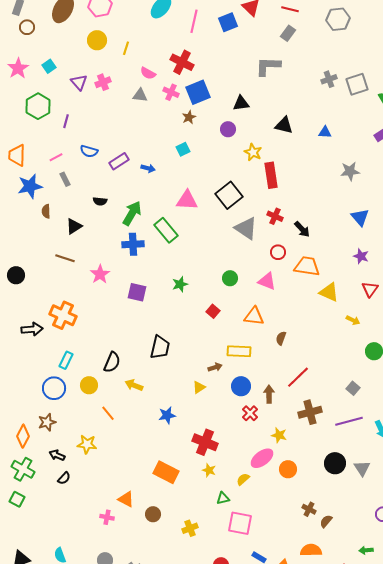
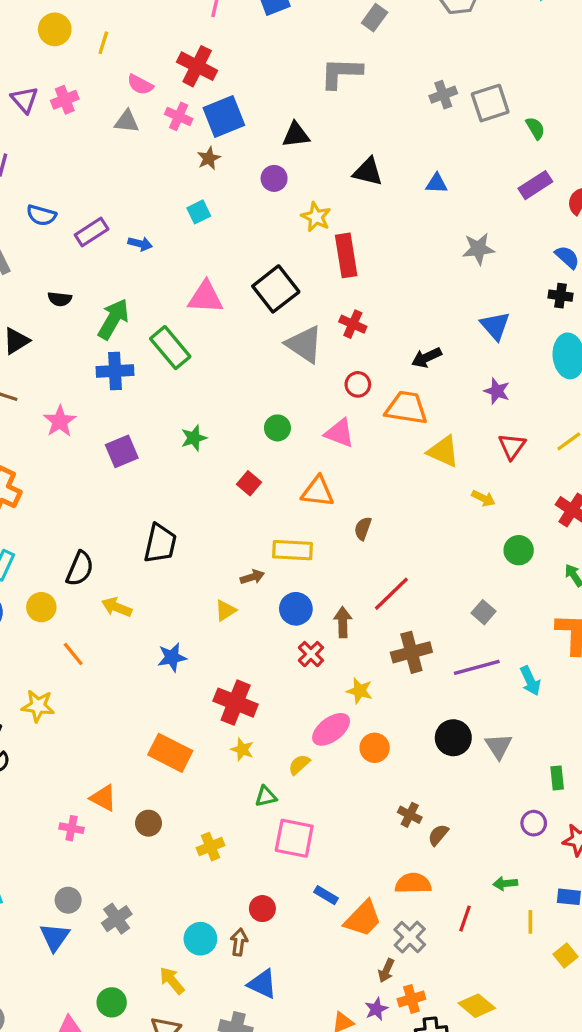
black arrow: (302, 229) -> (426, 358), moved, turned 108
purple square: (137, 292) -> (122, 451), turned -36

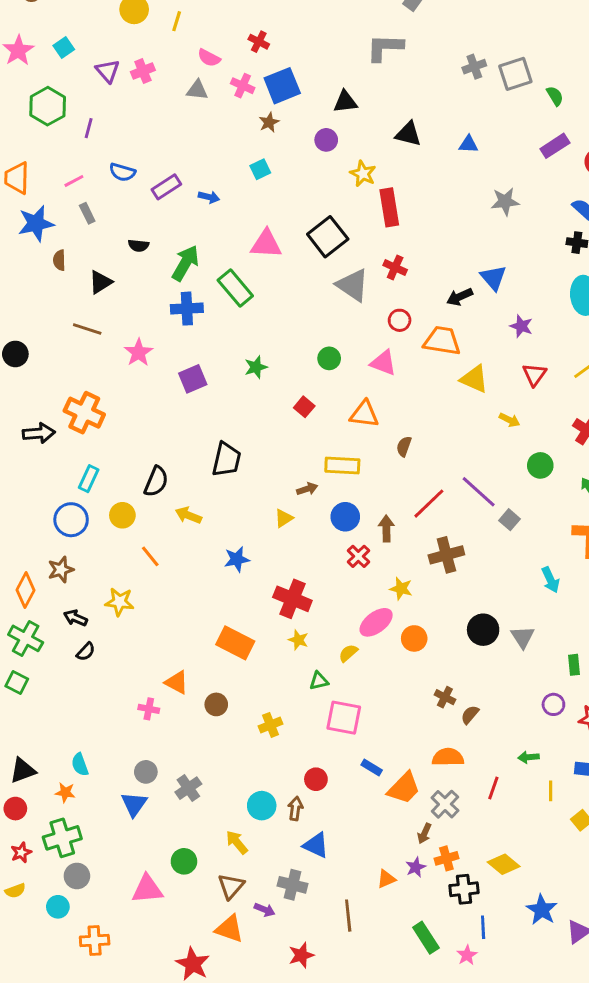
red cross: (197, 66) -> (259, 42), size x0.6
blue triangle: (495, 326) -> (493, 278), moved
purple line: (477, 667) -> (479, 492), moved, turned 57

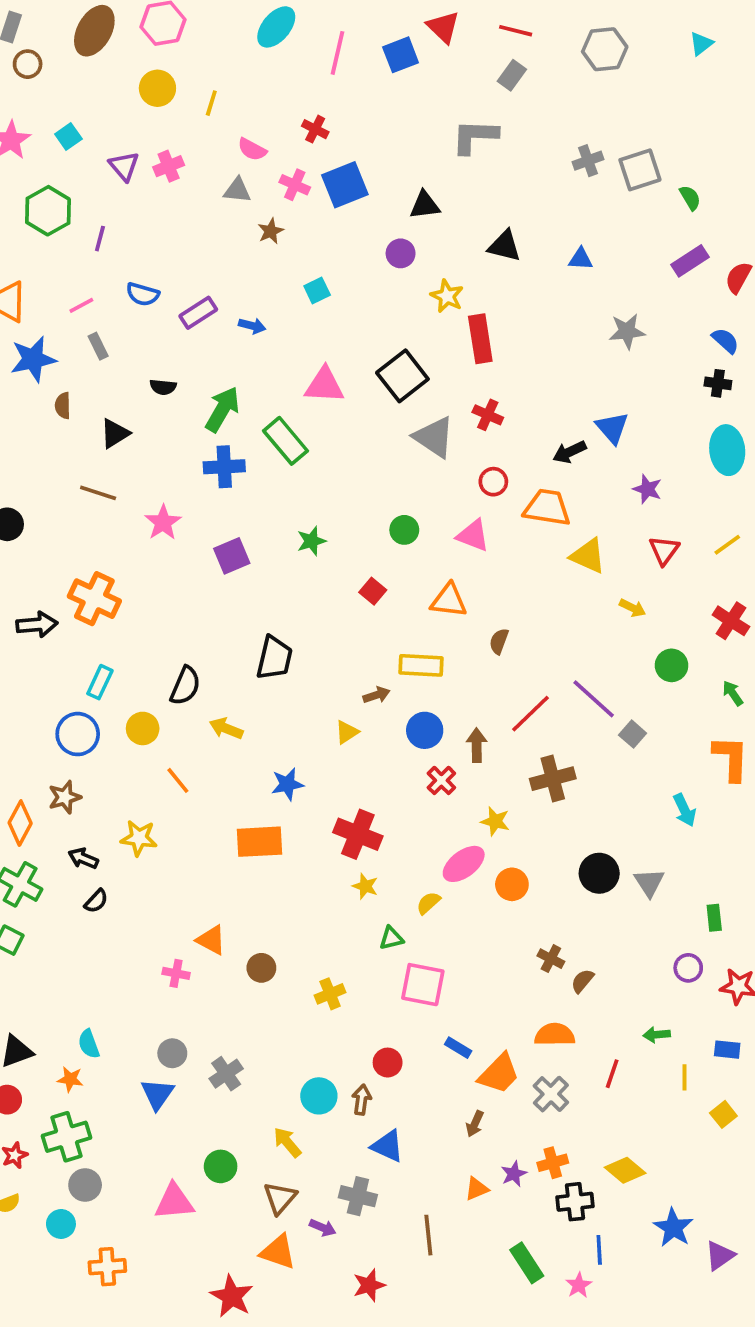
brown star: (269, 122) -> (271, 231), moved
orange rectangle: (235, 643) -> (260, 842), moved, turned -30
brown arrow: (424, 833) -> (475, 1124), moved

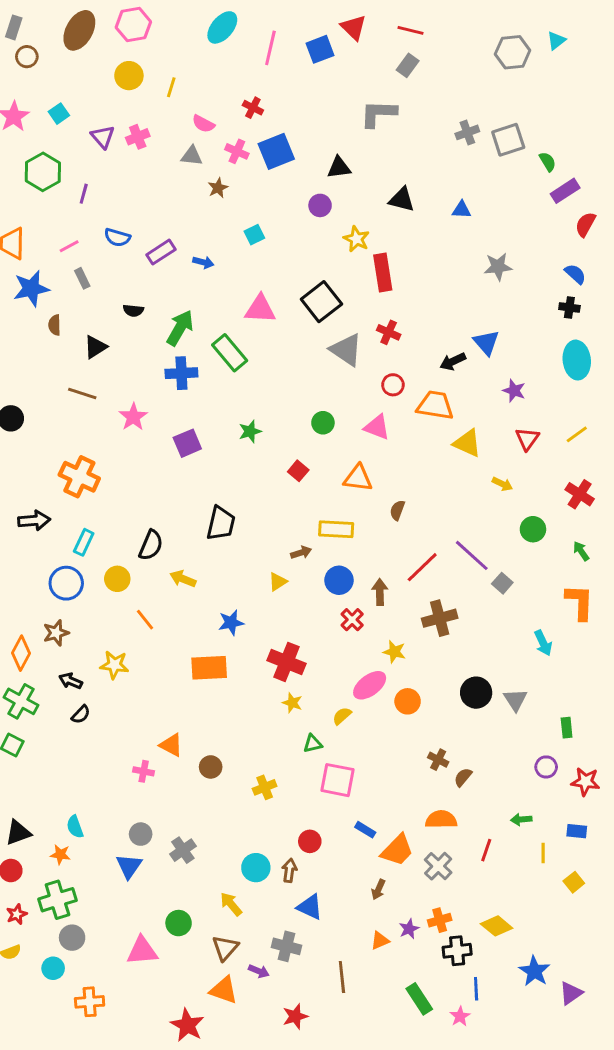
gray hexagon: (605, 49) -> (513, 52), moved
purple rectangle: (690, 261) -> (565, 191), moved
black arrow: (37, 625) -> (34, 520), moved

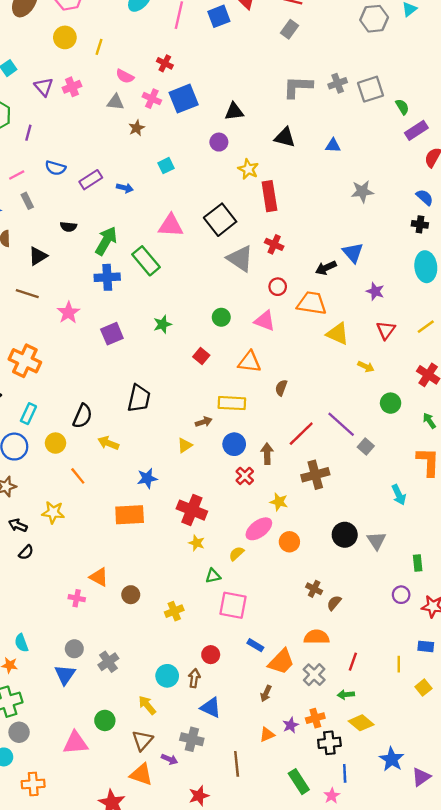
gray L-shape: (378, 114) -> (298, 87), moved
green arrow: (521, 819) -> (346, 695), moved

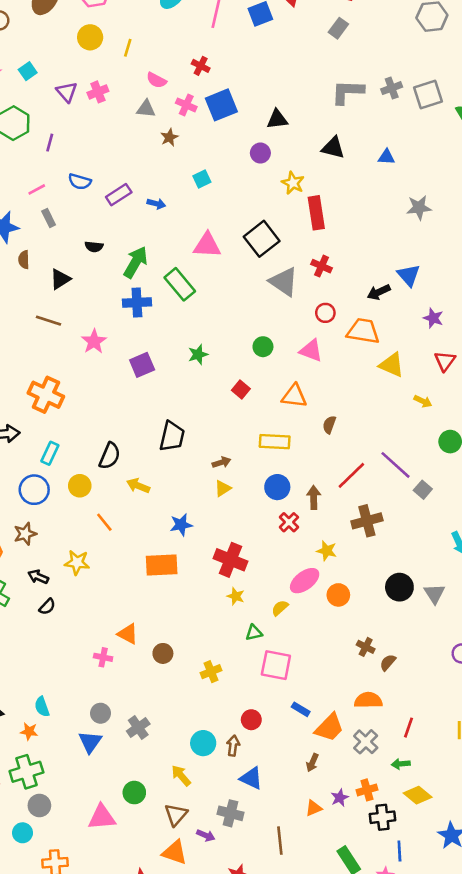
brown arrow: (204, 422) -> (221, 462), moved

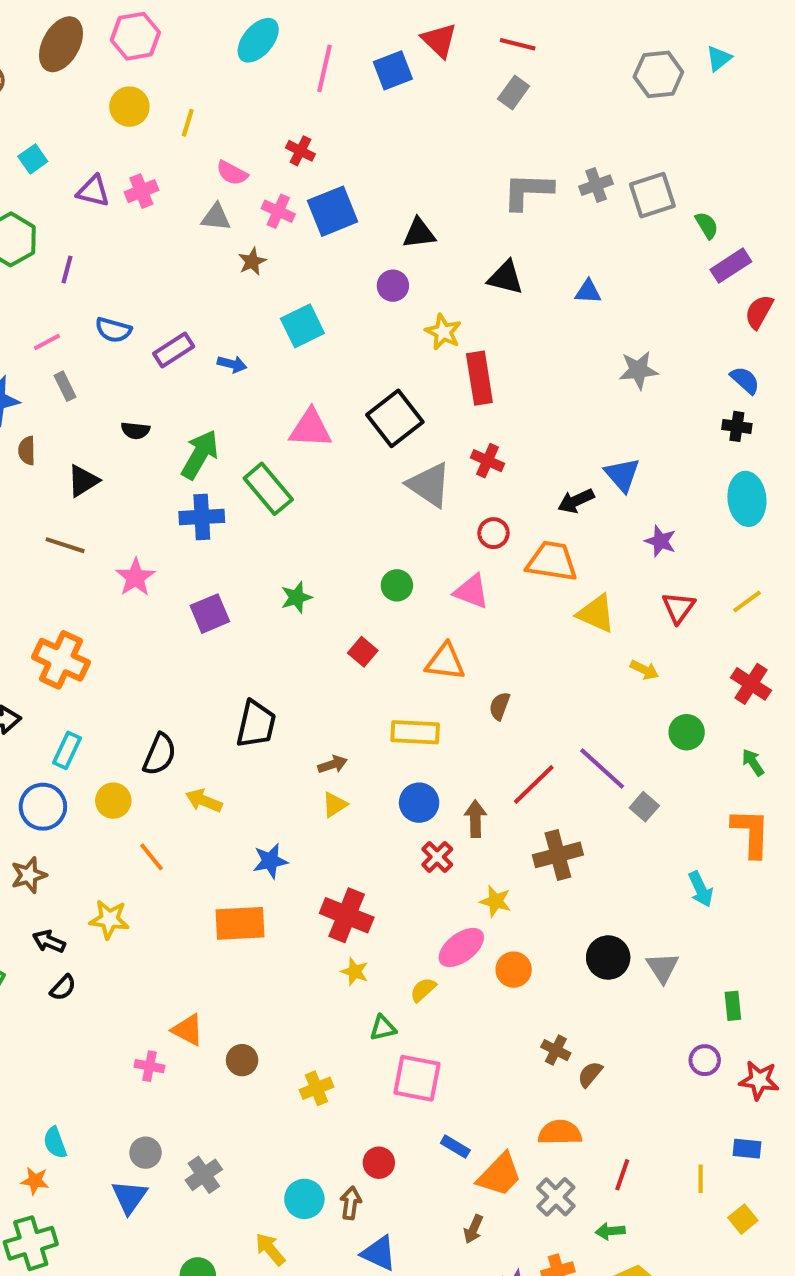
purple triangle: (67, 92) -> (93, 191), turned -35
cyan square: (202, 179) -> (302, 326), size x1.5

